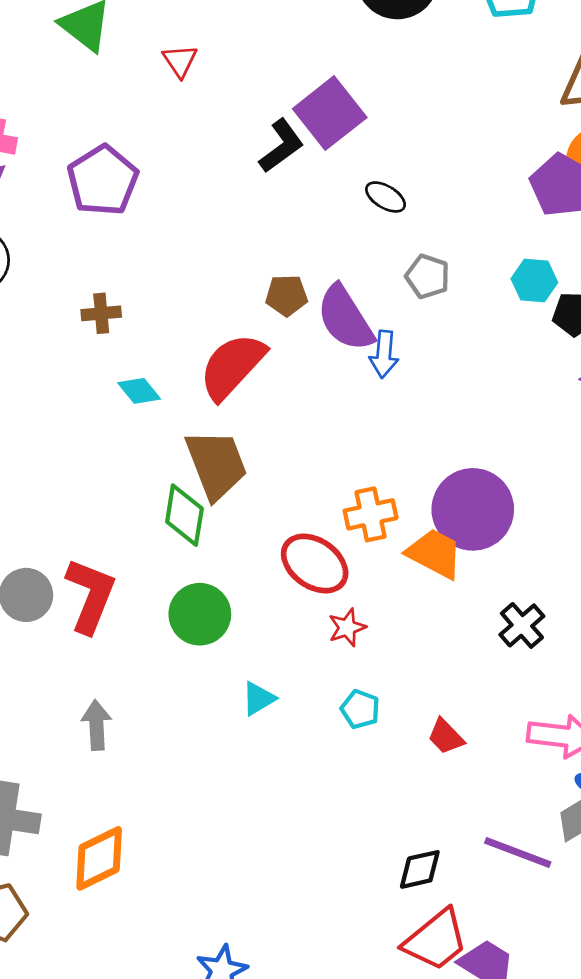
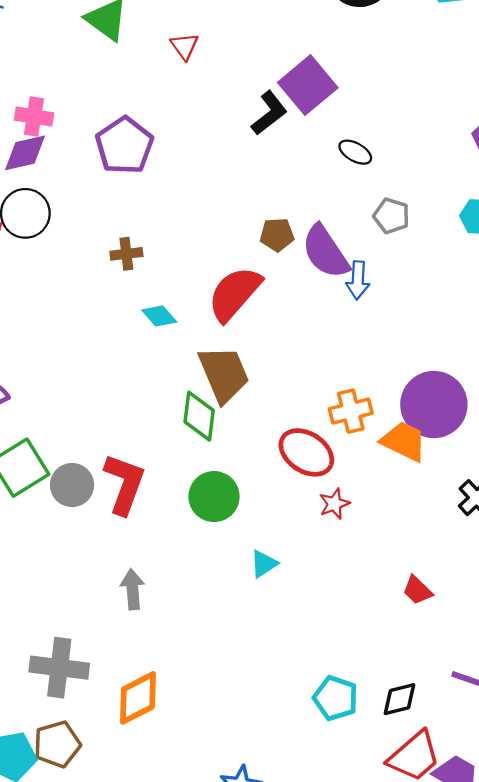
cyan pentagon: (360, 709) -> (336, 698), moved, size x1.4

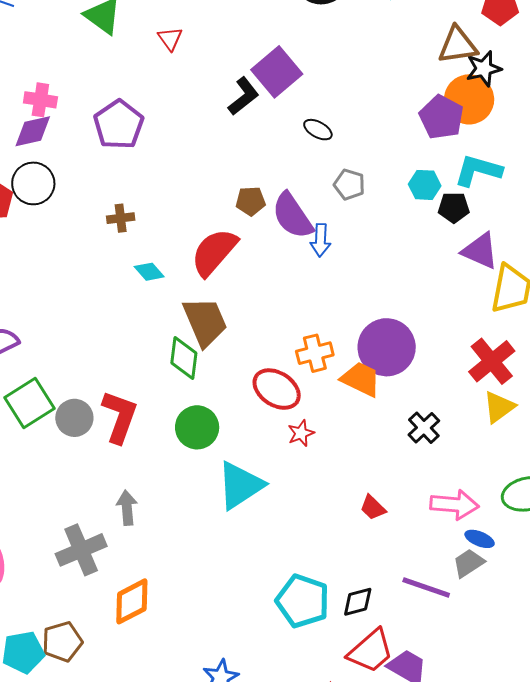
cyan triangle: (264, 564) -> (240, 485), size x2.0
gray cross: (59, 668) -> (81, 550), moved, turned -30
cyan pentagon: (336, 698) -> (303, 601), size x1.4

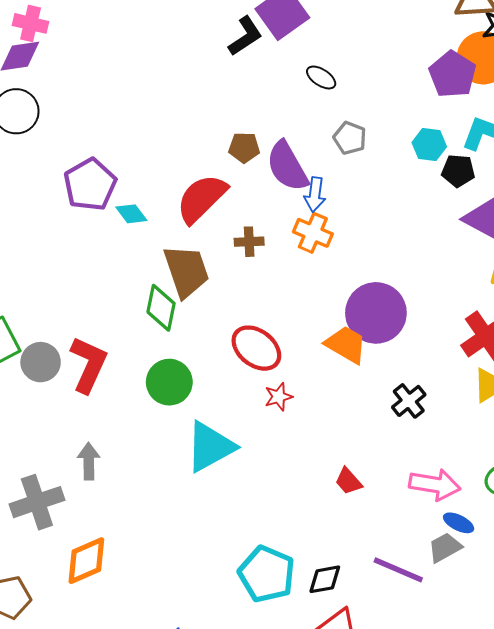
purple pentagon: (119, 125) -> (90, 185), moved
brown cross: (121, 218) -> (249, 242), moved
orange cross: (315, 353) -> (313, 233), moved, turned 33

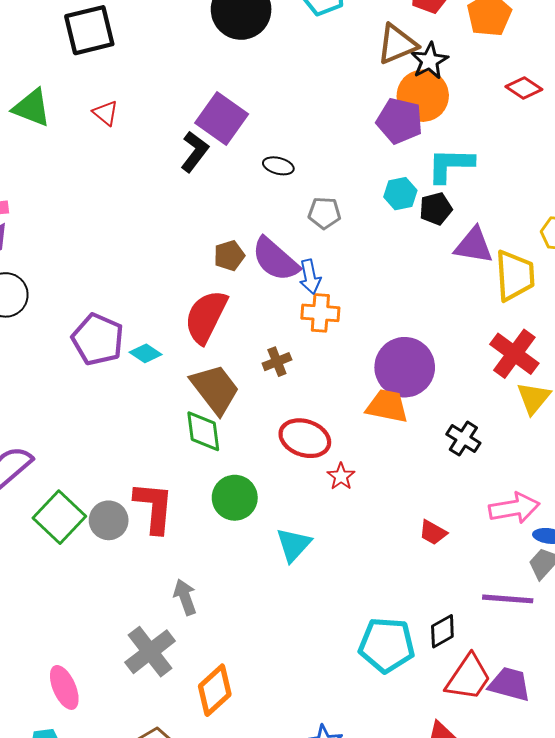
brown cross: (249, 242) -> (277, 362), moved
cyan triangle: (210, 447) -> (293, 545), size x0.7

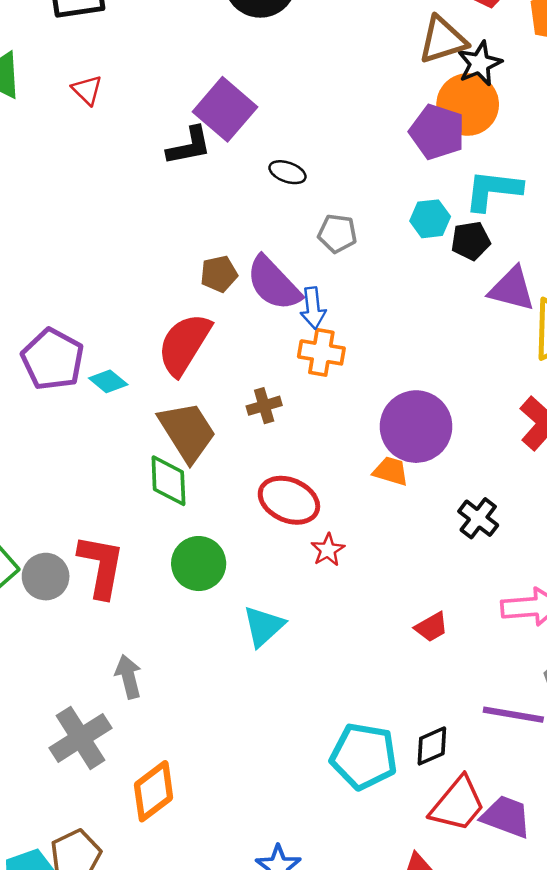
black L-shape: (195, 152) -> (189, 146), turned 36
orange trapezoid: (387, 406) -> (391, 471), size x0.7
red trapezoid: (433, 532) -> (431, 627), turned -64

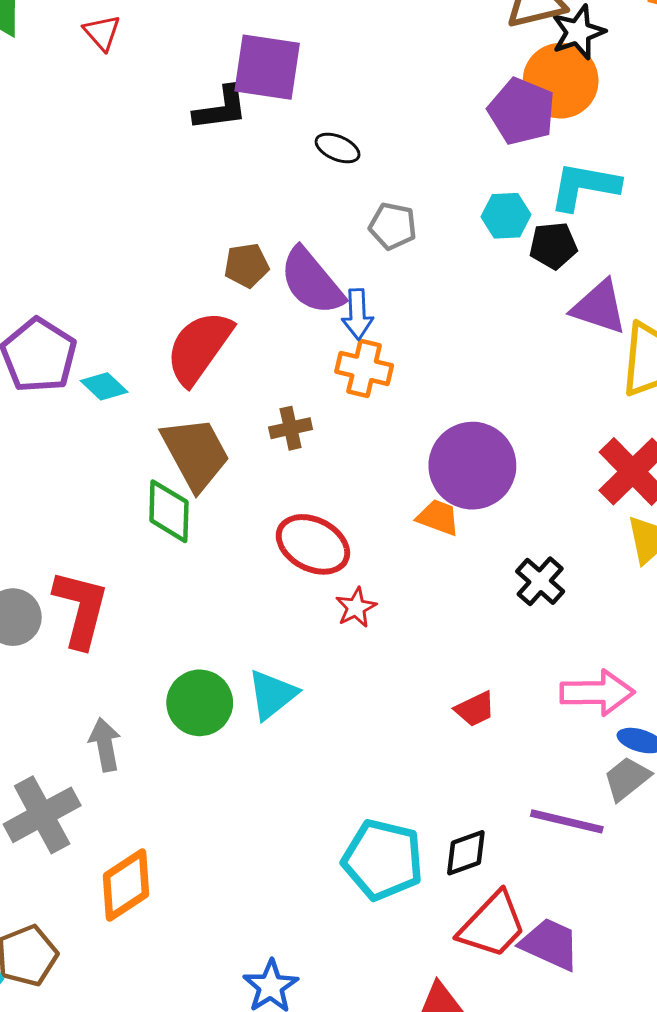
purple square: (225, 109) -> (267, 67), turned -36
green circle: (199, 564) -> (200, 703), moved

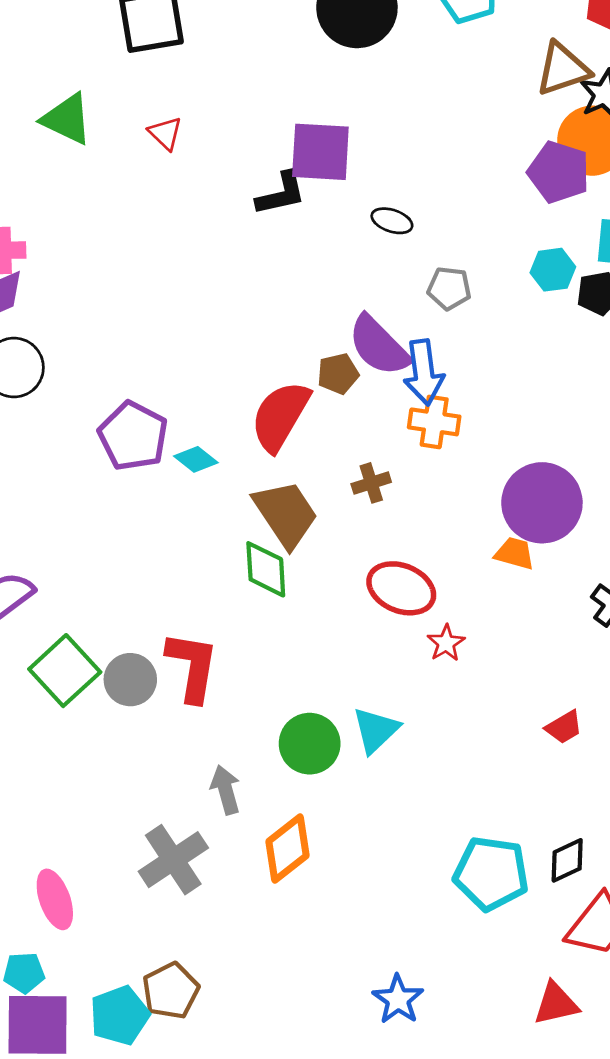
brown pentagon: (247, 265) -> (338, 374), moved
blue arrow: (357, 314) -> (424, 372), size x1.4
orange diamond: (126, 885) -> (288, 848), moved

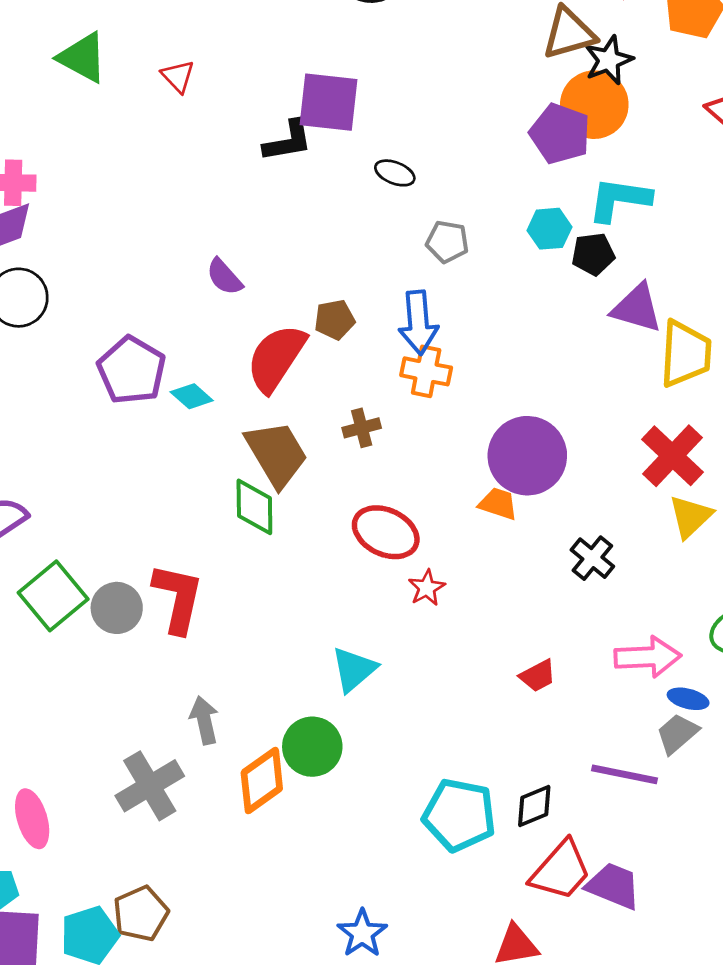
purple semicircle: (379, 346) -> (224, 277), moved, size x0.6
green circle: (310, 744) -> (312, 747), moved

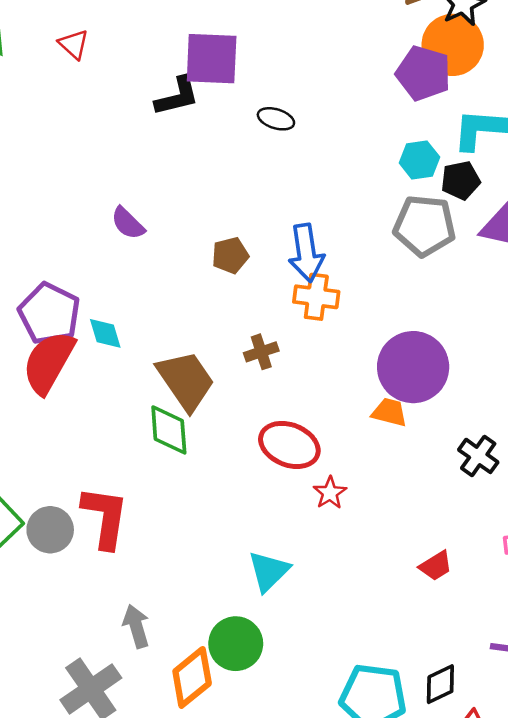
gray pentagon: (447, 242) -> (424, 226), moved, size x1.6
red semicircle: (276, 358) -> (49, 362), moved
cyan diamond: (192, 396) -> (105, 333), turned 36

